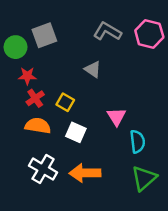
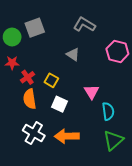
pink hexagon: (149, 34) -> (117, 51), moved
red star: (27, 76) -> (12, 63), moved
orange semicircle: (38, 126) -> (30, 99), turned -108

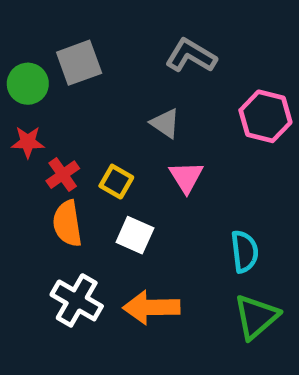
pink triangle: (92, 92) -> (186, 177), moved

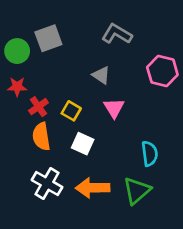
green triangle: (256, 317) -> (137, 191), moved

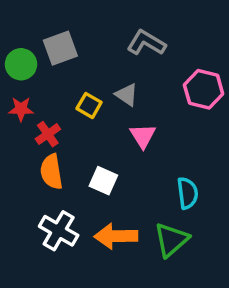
yellow square: (71, 111) -> (89, 105), moved

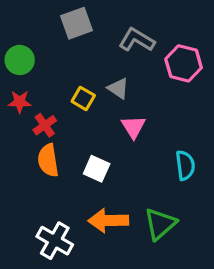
gray square: (60, 48) -> (77, 23), moved
pink hexagon: (204, 89) -> (184, 63), moved
cyan semicircle: (187, 193) -> (185, 165), moved
white cross: (59, 231) -> (55, 241), moved

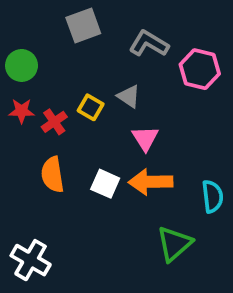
red cross: (45, 125) -> (54, 122), moved
cyan semicircle: (185, 165) -> (212, 196), moved
orange arrow: (108, 221) -> (151, 182), moved
white cross: (55, 241) -> (31, 260), moved

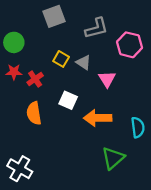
gray L-shape: (149, 44) -> (96, 28), turned 135
yellow square: (91, 107) -> (61, 59), moved
pink triangle: (145, 138) -> (107, 79), moved
white square: (105, 184) -> (68, 100), moved

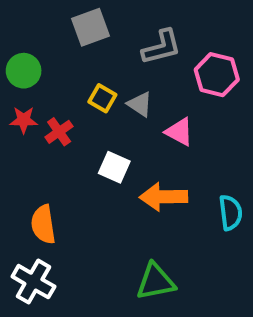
pink triangle: (107, 79) -> (179, 132), turned -30
orange semicircle: (34, 113) -> (43, 224), moved
green triangle: (113, 158) -> (156, 282), moved, turned 30

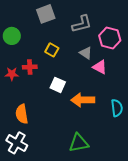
gray triangle: (140, 104) -> (86, 53), moved
red star: (24, 120) -> (12, 74), moved
red cross: (59, 132) -> (30, 67), turned 32
pink triangle: (179, 132) -> (100, 67), moved

